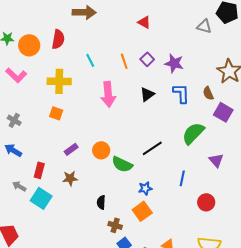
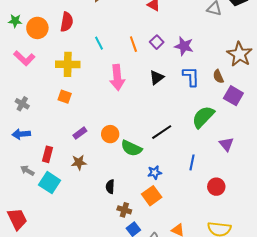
blue arrow: (13, 150) -> (21, 134), turned -36

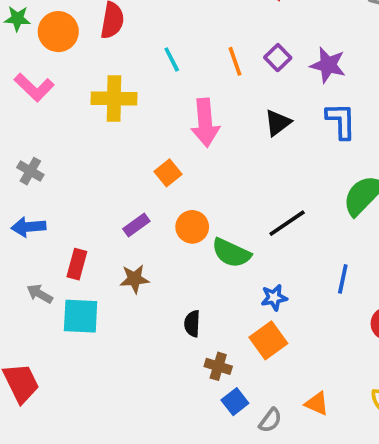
orange square: (65, 97) -> (168, 173), moved, turned 32
cyan square: (50, 183) -> (81, 316), turned -30

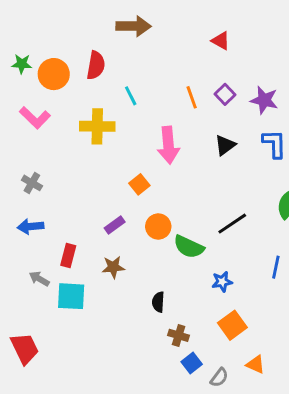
cyan line: (172, 59) -> (131, 96), moved
orange square: (268, 340) -> (232, 325), moved

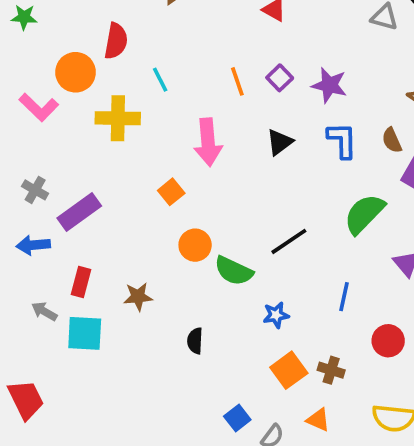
green star: (22, 64) -> (24, 17), moved
orange circle: (54, 74) -> (76, 72), moved
purple rectangle: (115, 225) -> (79, 212), moved, size x1.6
brown cross: (179, 335) -> (331, 370), moved

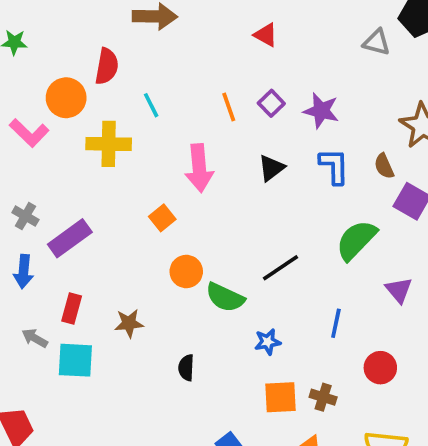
blue arrow: (33, 245) -> (24, 272), turned -80
orange square: (289, 370) -> (281, 397), turned 33

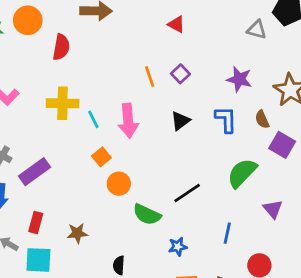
orange circle: (66, 98) -> (28, 20), moved
cyan line: (151, 105) -> (93, 119), moved
purple star: (321, 111) -> (239, 79), moved
orange circle: (186, 272) -> (119, 184), moved

